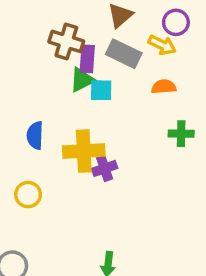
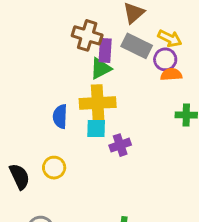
purple circle: (176, 22) -> (165, 59), moved
cyan square: (101, 90) -> (96, 128), moved
yellow cross: (84, 151) -> (98, 103), moved

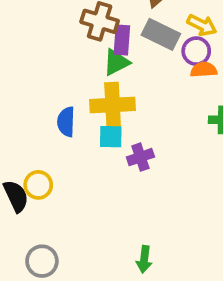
yellow circle: (54, 168) -> (38, 185), moved

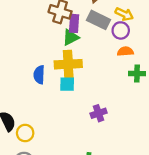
orange semicircle: (204, 70) -> (125, 51), moved
purple cross: (140, 157) -> (99, 113), moved
yellow circle: (38, 185) -> (25, 133), moved

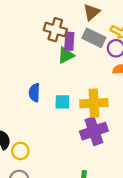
yellow cross: (68, 64) -> (94, 103), moved
purple cross: (99, 113) -> (94, 131), size x1.6

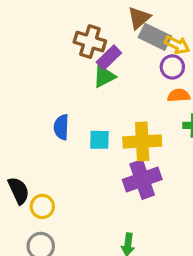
gray rectangle: (94, 38) -> (155, 37), moved
purple rectangle: (69, 41) -> (109, 57), turned 42

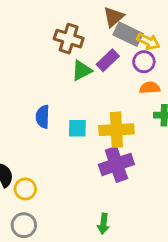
purple rectangle: (109, 57) -> (108, 60), moved

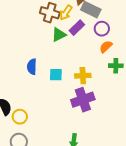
yellow arrow: (148, 41) -> (66, 13), moved, turned 98
orange semicircle: (150, 88) -> (106, 47), turned -40
yellow cross: (116, 130) -> (83, 76), size x0.7

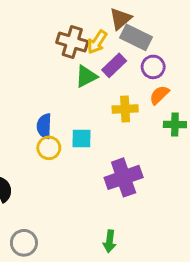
yellow cross: (83, 76) -> (125, 109), moved
yellow circle: (20, 117) -> (49, 148), moved

